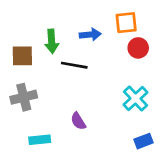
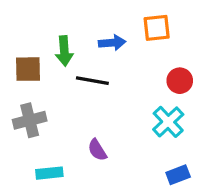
red circle: (138, 48) -> (180, 81), moved

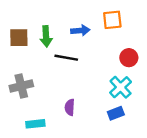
brown square: (28, 69) -> (19, 38), moved
purple semicircle: (97, 150) -> (70, 107), turned 35
blue rectangle: (178, 175) -> (116, 113), moved

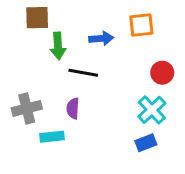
brown square: (19, 38) -> (37, 18), moved
purple semicircle: (70, 107) -> (73, 108), moved
cyan rectangle: (35, 124) -> (52, 137), moved

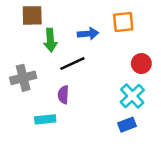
black line: (83, 73) -> (72, 64), turned -35
gray cross: (27, 108) -> (23, 78), moved

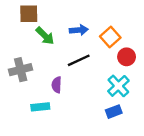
orange square: (123, 22) -> (110, 37), moved, turned -36
green arrow: (50, 40) -> (45, 36), turned -42
black line: (72, 64) -> (79, 60), moved

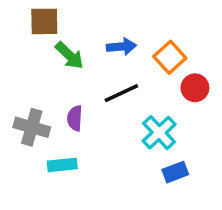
gray cross: (21, 70) -> (32, 127), moved, turned 30
purple semicircle: (57, 85) -> (75, 118), moved
cyan cross: (118, 86) -> (159, 133), moved

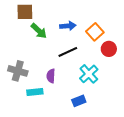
purple semicircle: (75, 118) -> (51, 76), moved
blue rectangle: (175, 172) -> (79, 101), moved

